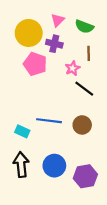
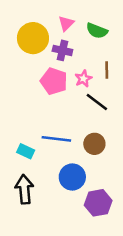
brown line: (89, 53) -> (107, 70), moved
pink pentagon: (35, 64) -> (54, 81), moved
blue circle: (54, 166) -> (72, 177), moved

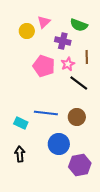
pink triangle: (66, 23) -> (44, 22), moved
yellow circle: (33, 38) -> (27, 31), size x0.6
purple cross: (62, 50) -> (63, 41), moved
black arrow: (24, 189) -> (20, 154), size x0.7

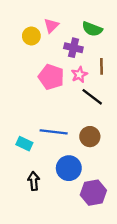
black arrow: (20, 154) -> (34, 181), moved

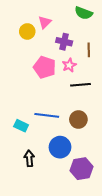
green semicircle: (92, 29) -> (84, 13), moved
brown line: (102, 66) -> (89, 50), moved
black line: (92, 97) -> (80, 85), turned -42

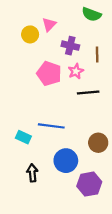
brown circle: (78, 119) -> (98, 143), moved

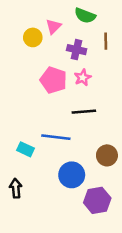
green semicircle: (91, 14) -> (85, 16), moved
brown line: (97, 55) -> (106, 41), moved
black line: (88, 92) -> (84, 112), moved
black arrow: (32, 173) -> (16, 188), moved

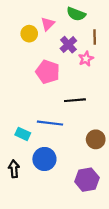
purple cross: (77, 50) -> (68, 45), turned 35
pink star: (83, 78) -> (86, 59), moved
blue circle: (72, 175) -> (44, 159), moved

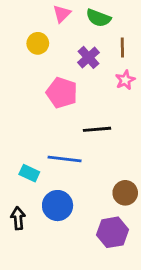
pink triangle: (48, 24) -> (62, 14), moved
pink star: (86, 59) -> (125, 80), moved
brown circle: (96, 139) -> (125, 193), moved

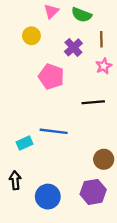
black line: (97, 129) -> (93, 102), moved
cyan rectangle: (29, 173) -> (24, 143), turned -49
blue circle: (58, 206) -> (48, 197), moved

